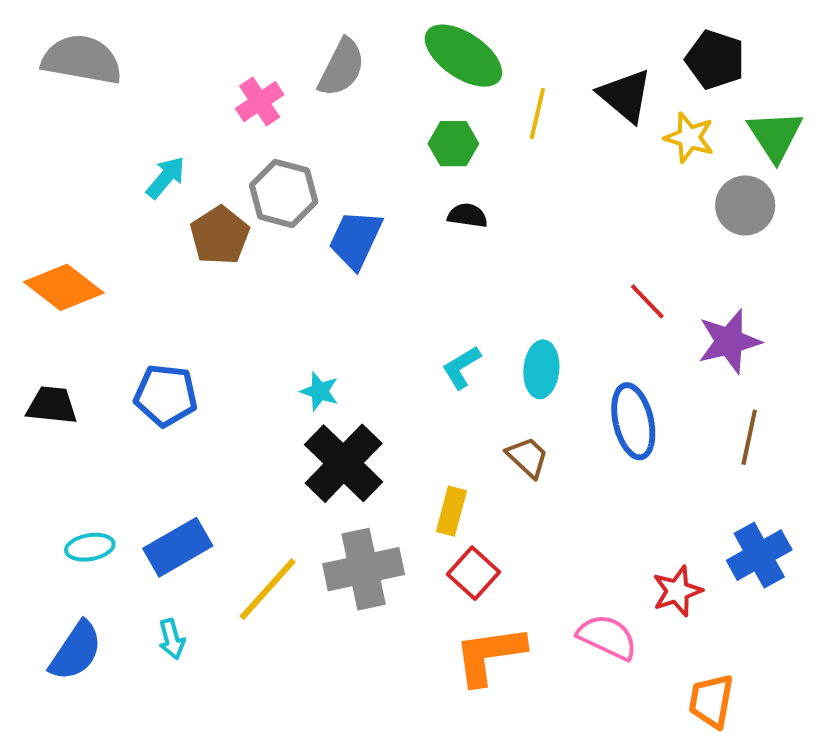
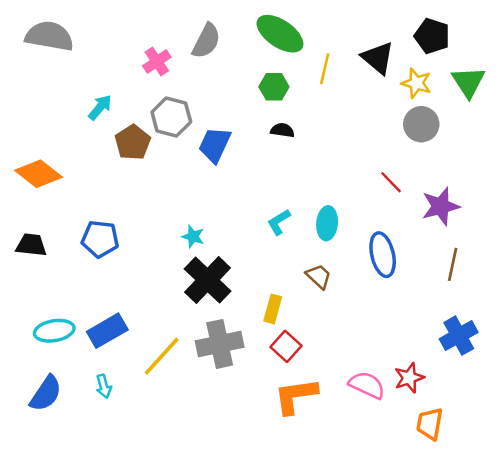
gray circle: (745, 205) -> (421, 124), moved
cyan ellipse: (90, 547) -> (54, 331), size x1.4
red star: (677, 591) -> (409, 378), moved

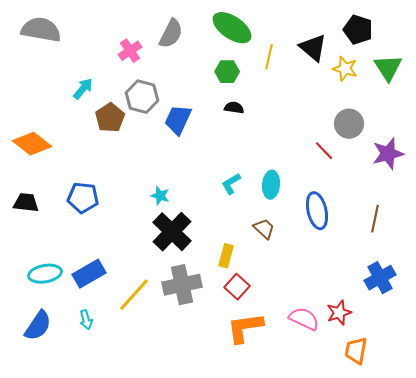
gray circle: (421, 124) -> (349, 124), moved
purple star: (441, 206) -> (388, 154), moved

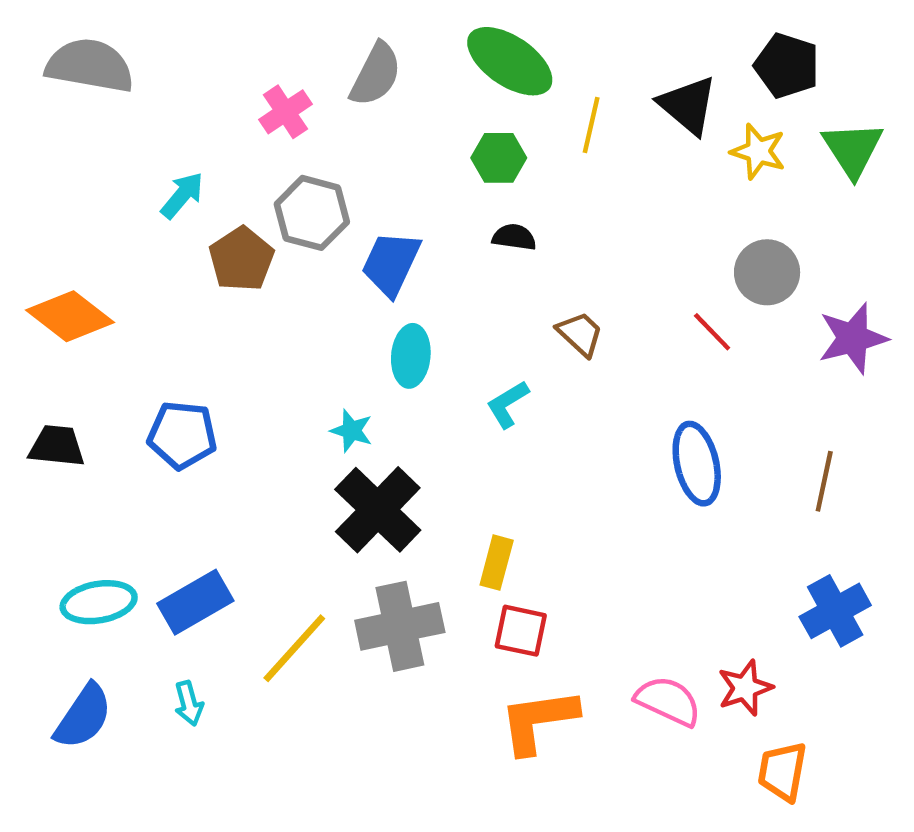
cyan ellipse: (271, 185) -> (411, 356), moved
brown trapezoid: (264, 229) -> (580, 334), moved
red square: (237, 287) -> (521, 631), turned -30

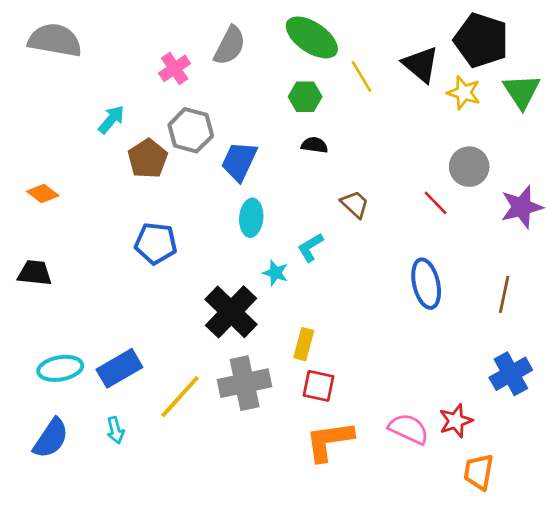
black pentagon: (787, 66) -> (481, 40), size x1.4
yellow line: (591, 125) -> (362, 76), turned -44
orange diamond: (70, 316) -> (43, 193), size x0.6
cyan star: (351, 431) -> (275, 273), moved
blue pentagon: (182, 435) -> (156, 243), moved

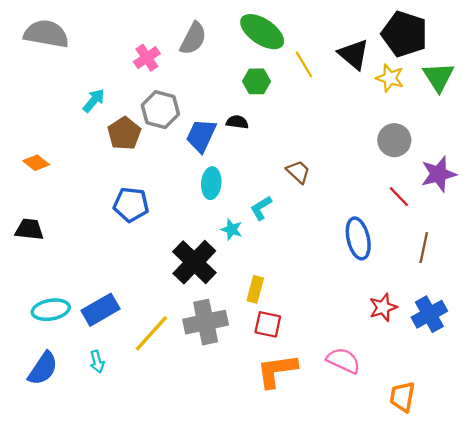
black semicircle: (314, 145) -> (237, 122), moved
red line: (436, 203) -> (399, 197), moved
red star: (456, 421) -> (383, 307), moved

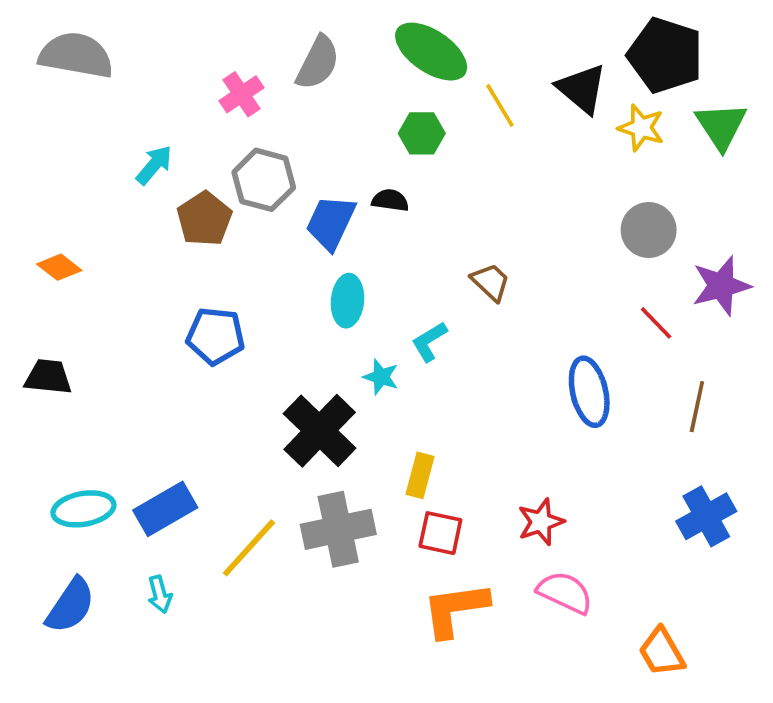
red star: (383, 307) -> (541, 522), moved
orange trapezoid: (402, 397) -> (662, 652), turned -40

